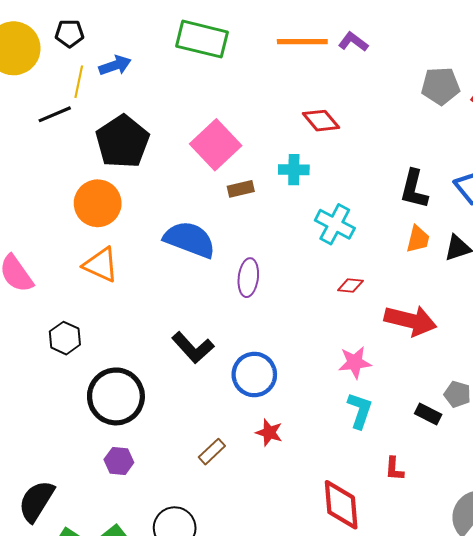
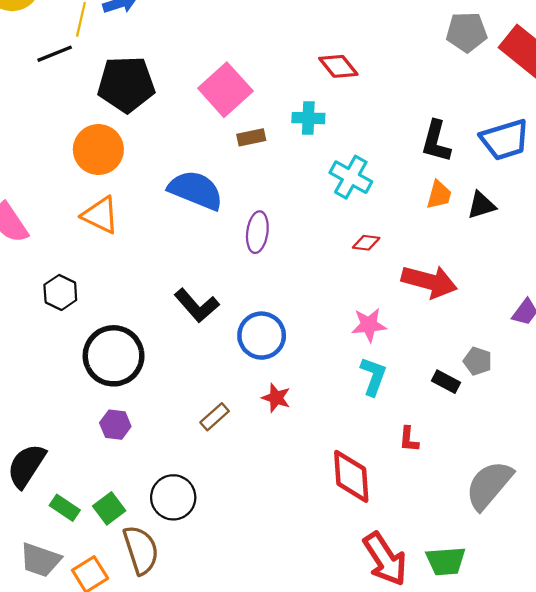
black pentagon: (122, 142) -> (126, 84), turned 30

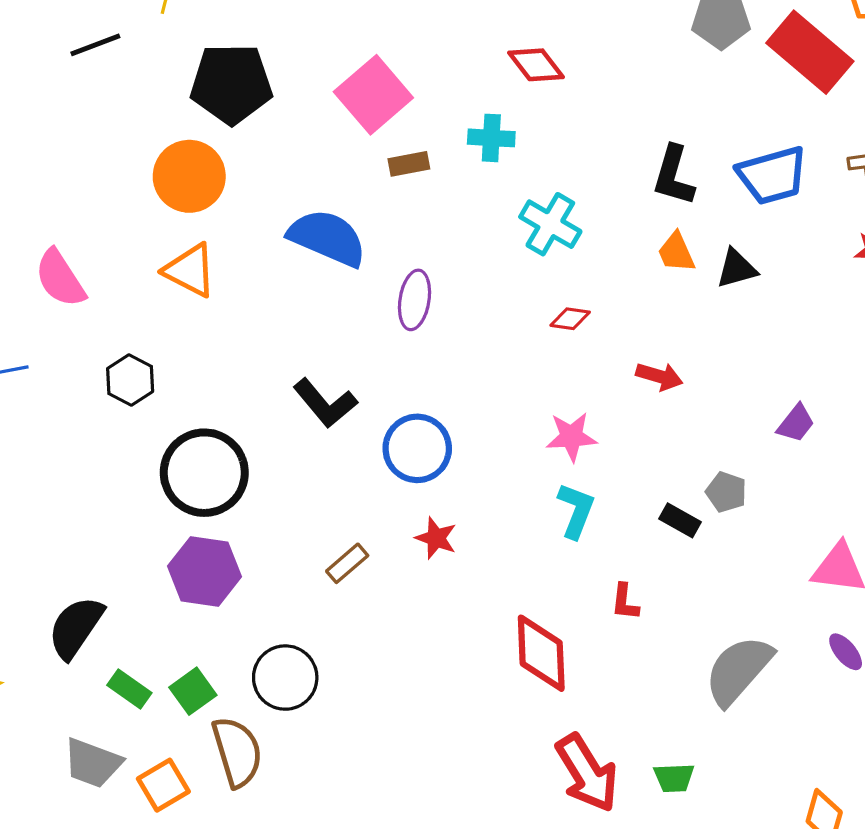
black line: (55, 54) -> (95, 45), moved
orange trapezoid: (439, 195) -> (676, 252), turned 140
red arrow: (429, 282) -> (659, 376), size x0.6
purple hexagon: (115, 425) -> (205, 571), size x1.6
green trapezoid: (446, 561) -> (674, 778), size x0.7

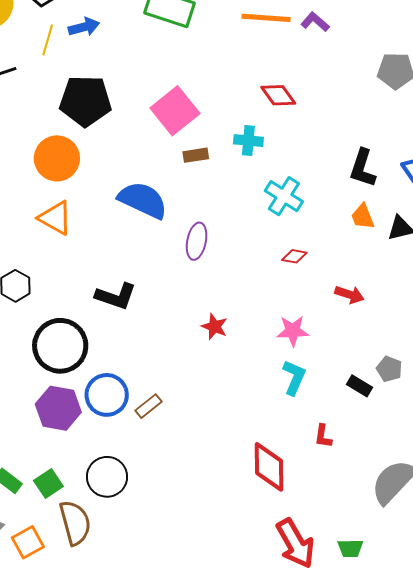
black L-shape: (325, 403) -> (116, 296), moved, turned -33
blue circle: (417, 448) -> (107, 395), moved
red star: (436, 538) -> (215, 327), moved

